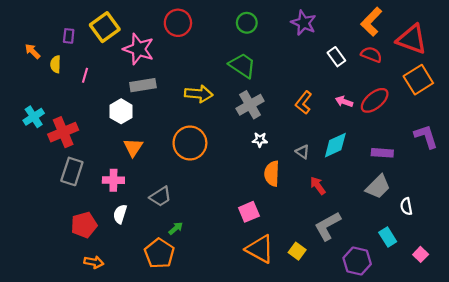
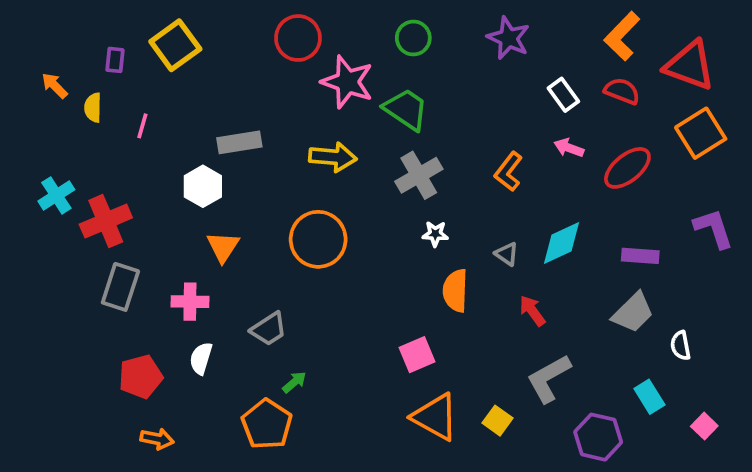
pink star: (139, 49) -> (347, 82), moved
pink arrow: (344, 101) -> (569, 148), moved

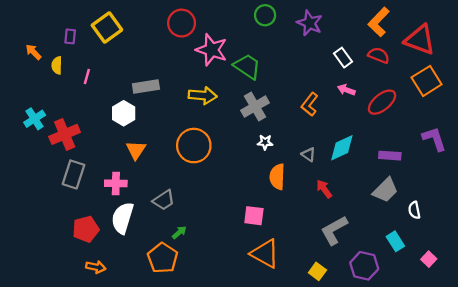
green circle: (413, 38) -> (265, 15), moved
pink square: (417, 355) -> (254, 216), turned 30
white semicircle: (201, 358) -> (123, 218), size x1.6
yellow square: (498, 421) -> (317, 271), moved

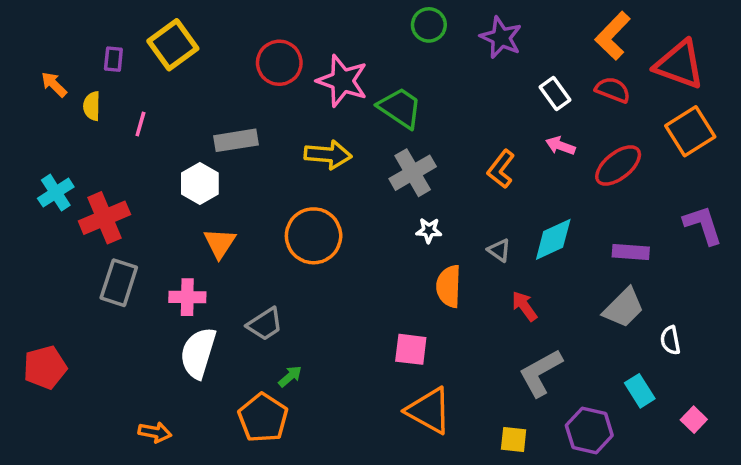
red circle: (182, 23) -> (279, 63), moved
red pentagon: (86, 229) -> (45, 367), moved
yellow square: (317, 271) -> (514, 439), turned -30

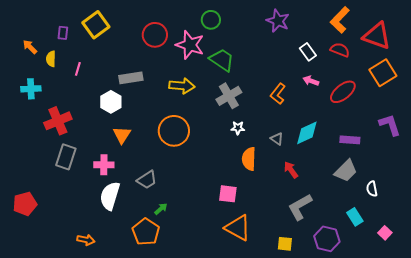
green circle: (429, 25) -> (211, 20), moved
cyan cross: (56, 193) -> (31, 89), moved, turned 30

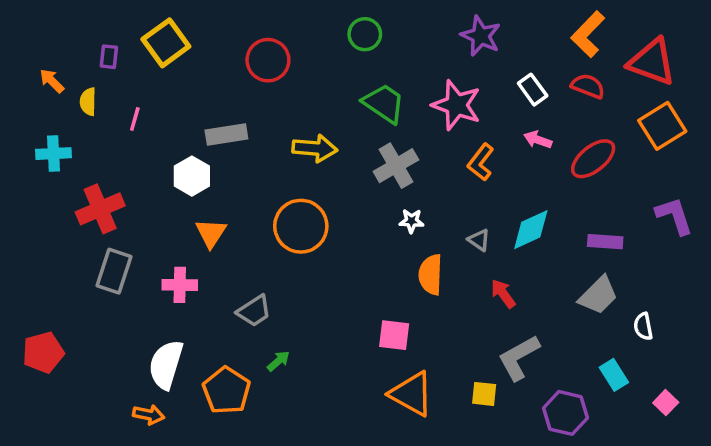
pink star: (190, 45) -> (456, 105), moved
white semicircle: (110, 196) -> (166, 365), moved
orange pentagon: (146, 232) -> (226, 390), moved
yellow square: (285, 244) -> (484, 394), moved

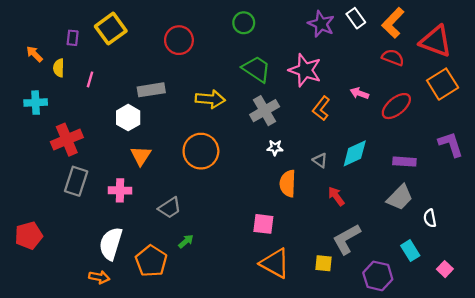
white rectangle: (533, 90) -> (356, 18), moved

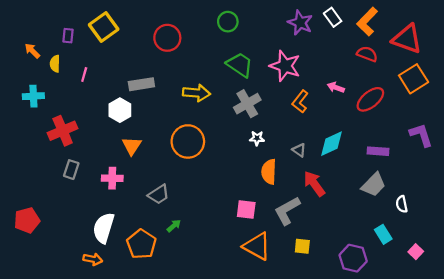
gray rectangle: (76, 181) -> (71, 170), size x0.7
red arrow: (336, 196) -> (314, 184), size x1.4
gray L-shape: (347, 239) -> (287, 211), moved

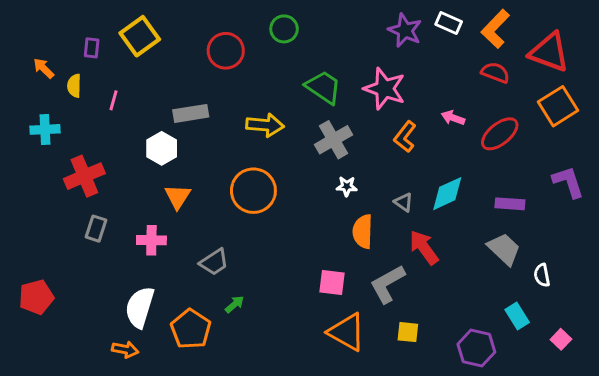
white rectangle: (333, 17) -> (449, 23), turned -30
green circle: (228, 22) -> (284, 29), moved
gray trapezoid: (374, 185) -> (504, 249), turned -92

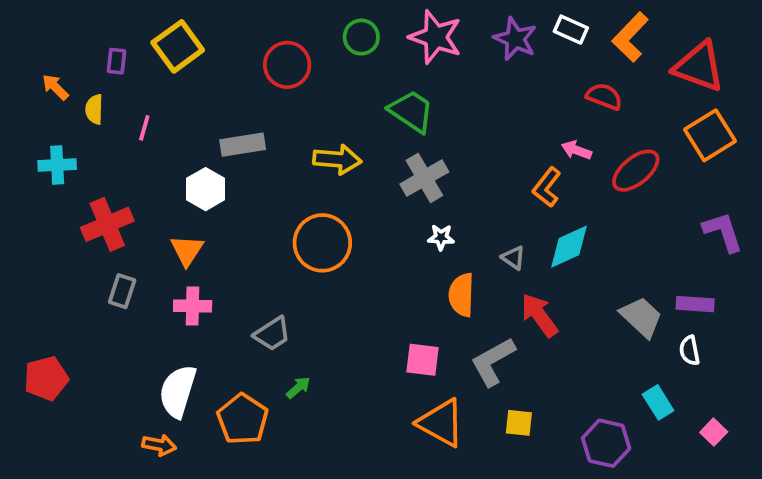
red semicircle: (495, 73) -> (604, 96), moved
pink star: (385, 89) -> (435, 37), moved
orange L-shape: (405, 137) -> (547, 187), moved
orange triangle: (178, 196) -> (187, 250), moved
purple rectangle: (510, 204) -> (695, 304), moved

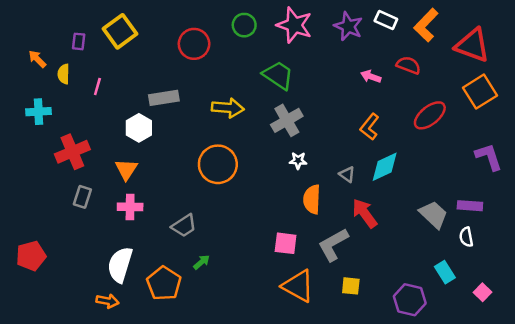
pink arrow: (576, 150) -> (371, 77), moved

